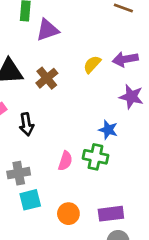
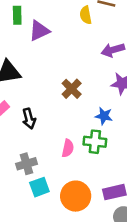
yellow semicircle: (92, 64) -> (86, 15), moved, turned -48
brown cross: (47, 78) -> (72, 89), moved
orange circle: (68, 214) -> (76, 196), size x1.5

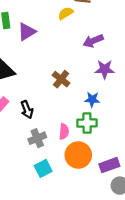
yellow semicircle: (86, 15) -> (66, 13), turned 77
gray cross: (26, 164) -> (37, 138), moved
orange circle: (76, 196) -> (78, 155), moved

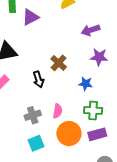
black arrow: (27, 110) -> (38, 79), moved
green cross: (87, 123) -> (93, 111), moved
purple rectangle: (109, 165) -> (97, 134), moved

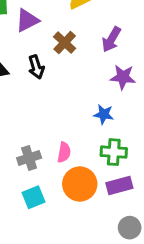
purple arrow: (91, 30) -> (111, 39), turned -42
brown cross: (59, 63) -> (65, 43), moved
black arrow: (38, 79) -> (36, 67), moved

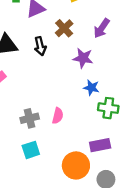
purple star: (123, 77) -> (83, 58), moved
green cross: (114, 152) -> (108, 108), moved
orange circle: (80, 184) -> (76, 165), moved

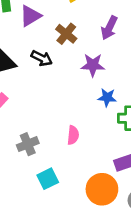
black arrow: (40, 46) -> (42, 58), turned -42
gray cross: (30, 118) -> (28, 144), moved

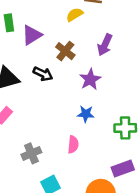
purple star: (93, 65) -> (90, 79), turned -30
blue star: (107, 97) -> (86, 114), moved

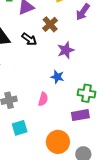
purple arrow: (105, 45) -> (83, 12), moved
purple rectangle: (123, 168) -> (80, 115), moved

